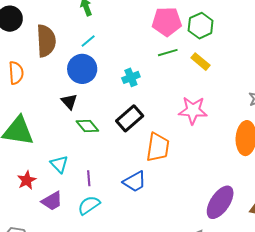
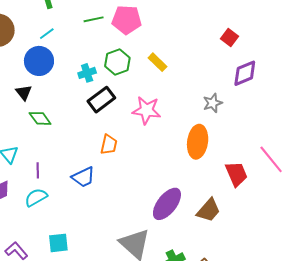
green hexagon: (201, 26) -> (117, 62), moved
green line: (168, 53) -> (94, 19), moved
black rectangle: (130, 118) -> (101, 100), moved
orange trapezoid: (158, 147) -> (109, 145), size x0.7

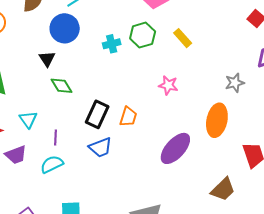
black rectangle: (101, 100) -> (97, 114), moved, turned -32
pink star: (146, 110) -> (168, 85), size x0.7
purple ellipse: (167, 204) -> (175, 148), moved

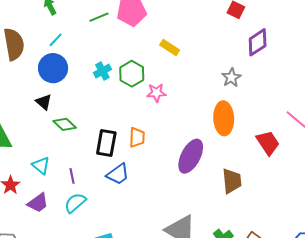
green hexagon: (143, 35) -> (132, 74), moved
pink star: (168, 85) -> (156, 93), moved
brown trapezoid: (223, 189) -> (232, 181), moved, turned -36

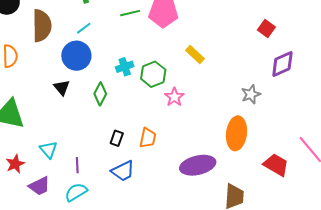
pink star: (156, 93) -> (174, 97), turned 30
green diamond: (65, 124) -> (100, 94), moved, turned 65
black rectangle: (106, 143) -> (117, 138), size x0.6
red trapezoid: (268, 143) -> (276, 165), turned -36
purple ellipse: (191, 156) -> (198, 165), turned 40

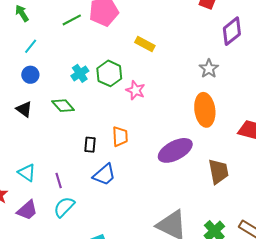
blue circle: (76, 56) -> (30, 75), size x0.6
green diamond: (100, 94) -> (63, 106), turned -55

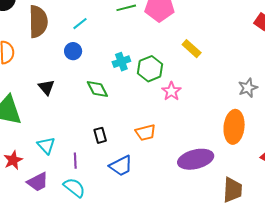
black triangle: (24, 109) -> (46, 87), moved
orange trapezoid: (120, 137) -> (145, 133), turned 65
black rectangle: (90, 145) -> (100, 135), moved, turned -35
cyan semicircle: (64, 207) -> (74, 188), turned 70

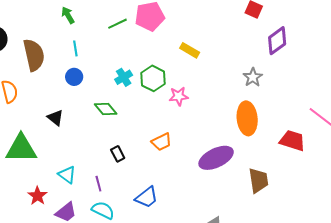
cyan line: (80, 24) -> (75, 48), turned -49
pink star: (171, 91) -> (179, 96), turned -30
blue trapezoid: (121, 166) -> (147, 197), moved

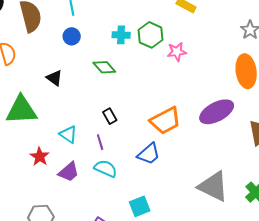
cyan cross: (124, 77) -> (121, 35), turned 36
orange trapezoid: (161, 142) -> (165, 121), moved, size x1.5
black rectangle: (118, 154) -> (110, 116), moved

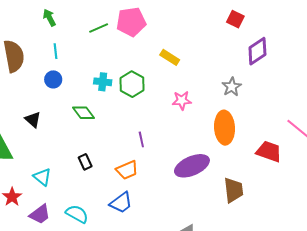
pink star: (177, 52) -> (182, 100), moved
orange trapezoid: (165, 121) -> (127, 170), moved, size x0.7
purple line: (100, 142) -> (141, 139), moved

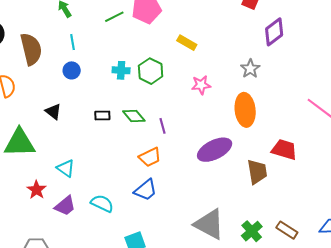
green diamond: (83, 113) -> (134, 116), moved
red trapezoid: (269, 152) -> (284, 150), moved
black rectangle: (85, 162) -> (102, 116), moved, turned -63

